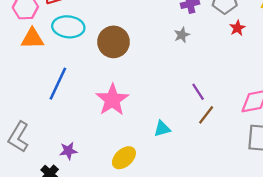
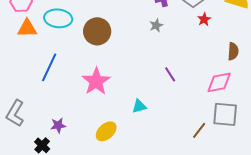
brown line: (206, 115) -> (199, 130), moved

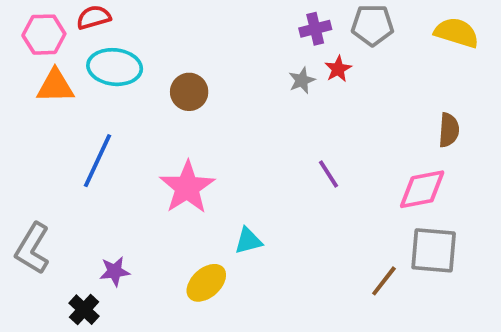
red star: (204, 19) -> (338, 69), moved
brown circle: (97, 31) -> (189, 92), size x0.7
cyan triangle: (139, 106) -> (248, 241), moved

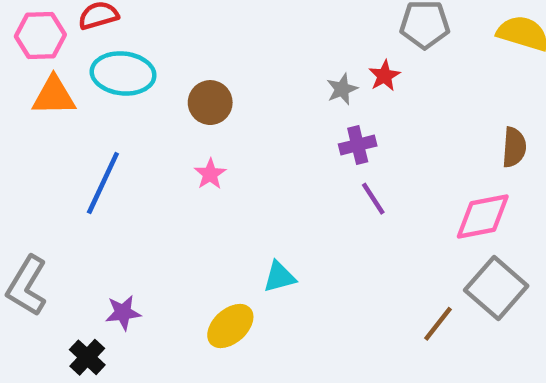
purple cross: (315, 29) -> (358, 145), moved
pink star: (187, 187) -> (210, 174), moved, size x0.5
gray square: (434, 250) -> (496, 288), turned 36

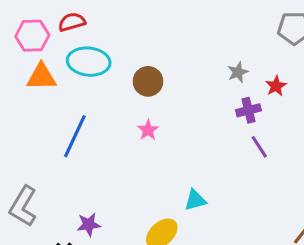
red star: (384, 76) -> (276, 86), moved

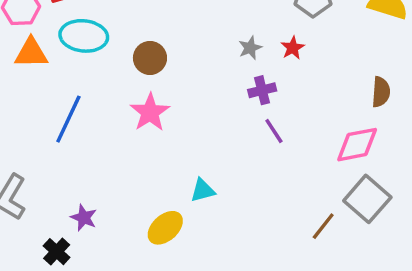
red star: (276, 86) -> (293, 48), moved
pink star: (148, 130) -> (150, 112), size x1.6
purple star: (89, 225) -> (84, 218), turned 30

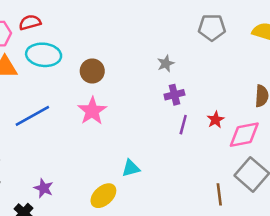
red star: (293, 48) -> (216, 120), moved
blue line: (68, 119) -> (32, 116), turned 36
purple line: (274, 131) -> (183, 125), turned 48
brown line: (323, 226) -> (219, 194), turned -45

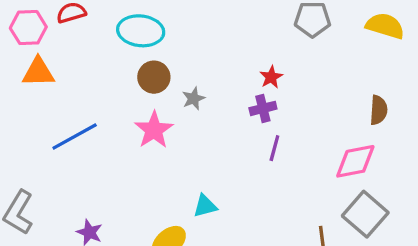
cyan ellipse: (44, 55) -> (141, 31), moved
gray star: (166, 64) -> (194, 99), moved
red star: (216, 120) -> (271, 77), moved

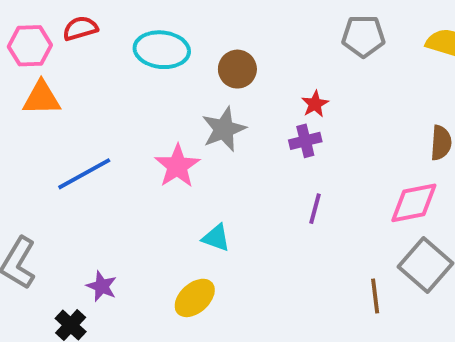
brown circle: (154, 77) -> (237, 69), moved
gray star: (194, 99) -> (224, 129), size x1.6
purple line: (274, 148) -> (315, 209), moved
cyan triangle: (205, 206) -> (216, 238), moved, turned 35

